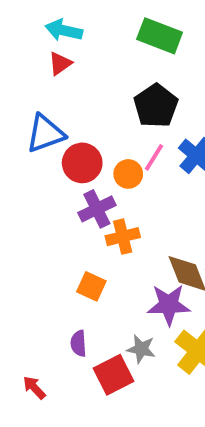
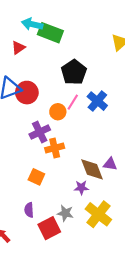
cyan arrow: (64, 30) -> (32, 24), moved
green rectangle: (160, 36) -> (50, 33), moved
red circle: (82, 163) -> (27, 93), moved
purple star: (169, 305) -> (81, 188), size x0.6

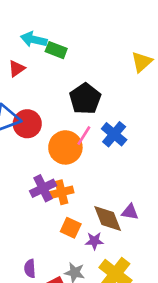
green rectangle: (50, 33) -> (56, 50), size x0.7
orange circle: (58, 112) -> (65, 147), size x1.6
purple cross: (40, 132) -> (43, 188), moved
orange square: (36, 177) -> (71, 228), moved

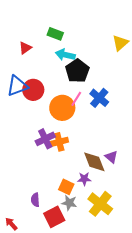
cyan arrow: (34, 39) -> (65, 55), moved
purple triangle: (130, 212) -> (111, 157), turned 32
orange square: (71, 228) -> (66, 187), moved

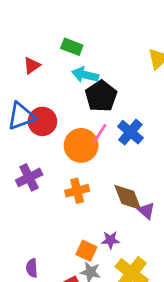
purple cross: (45, 139) -> (29, 177), moved
brown diamond: (94, 162) -> (128, 197), moved
purple semicircle: (35, 200) -> (32, 268), moved

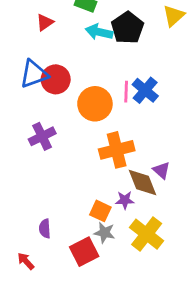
black pentagon: (101, 96) -> (128, 28), moved
pink line: (100, 133) -> (126, 92), moved, turned -30
orange cross: (77, 191) -> (117, 150), moved, size x1.4
brown diamond: (128, 197) -> (142, 182), moved

